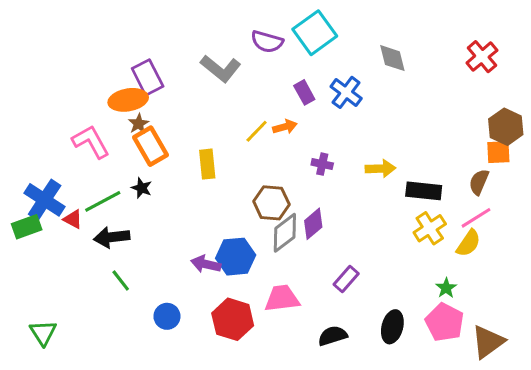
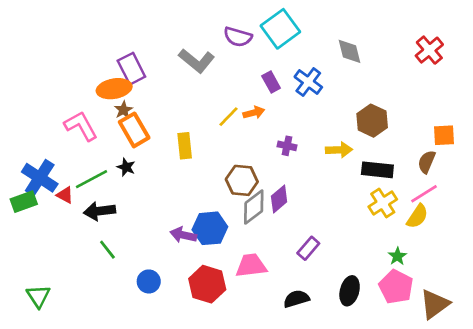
brown hexagon: (506, 127) -> (372, 121), moved

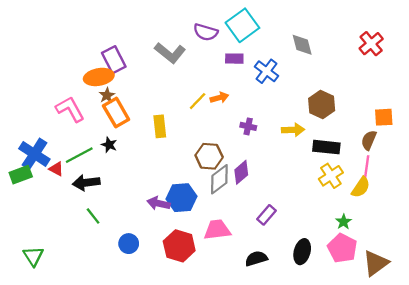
purple rectangle: (271, 82) -> (234, 59), moved, turned -60
pink line: (424, 194) -> (366, 168), turned -50

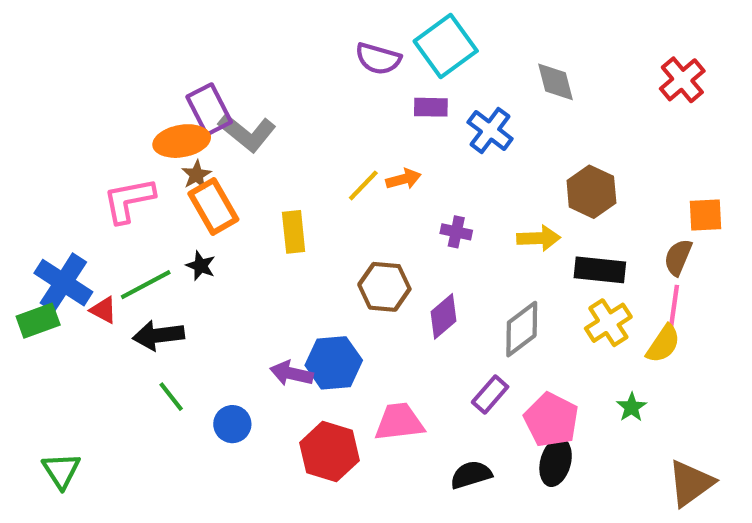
gray L-shape: (170, 53) -> (247, 133), moved
pink L-shape: (70, 109) -> (129, 200), turned -72
gray diamond: (219, 179) -> (522, 329), moved
blue circle: (129, 244) -> (232, 424), moved
pink pentagon: (342, 248) -> (551, 420), moved

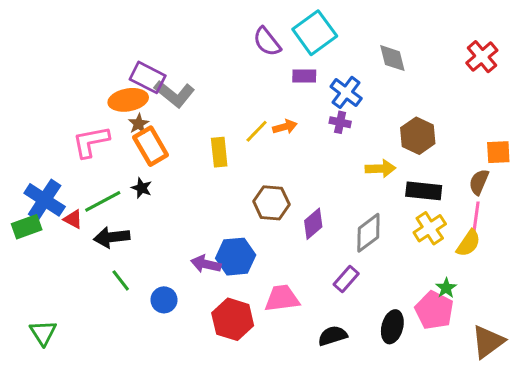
purple semicircle: (378, 59) -> (267, 42), turned 36
purple rectangle: (209, 109) -> (148, 77), turned -36
yellow rectangle: (294, 232) -> (219, 152), moved
purple cross: (456, 232) -> (340, 122), moved
pink pentagon: (551, 420) -> (434, 310), moved

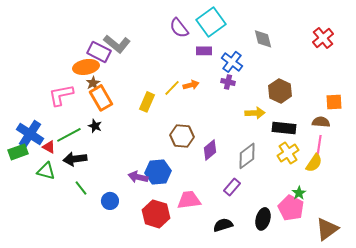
gray L-shape: (174, 94) -> (117, 44), moved
yellow rectangle: (219, 152) -> (147, 102), turned 30
brown semicircle: (479, 182) -> (321, 122), turned 72
green triangle: (43, 333) -> (46, 171), moved, turned -42

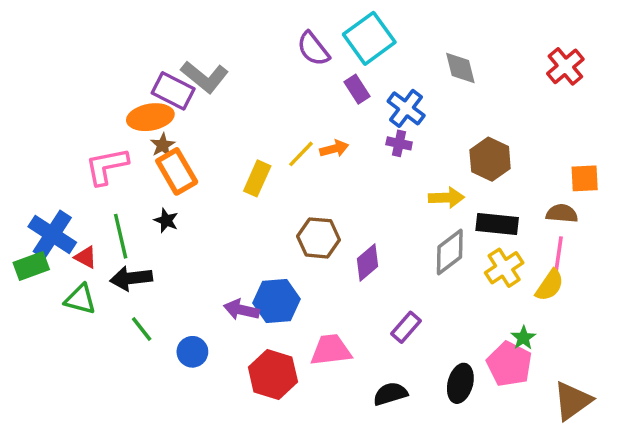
purple rectangle: (204, 51) -> (357, 89), turned 56
green line: (69, 135) -> (121, 236), turned -75
gray diamond: (247, 156) -> (450, 252), moved

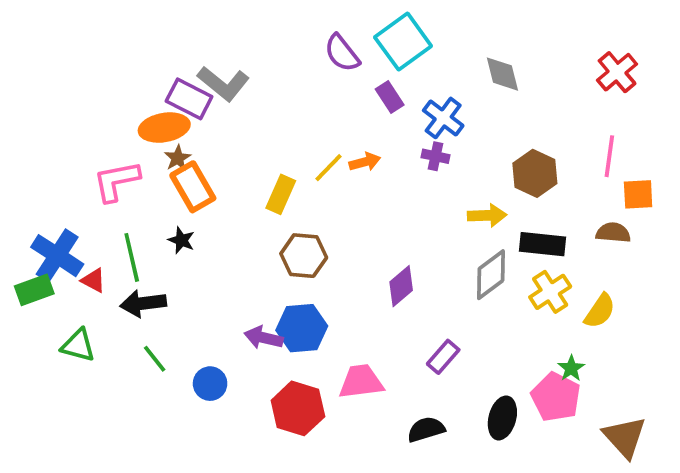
brown hexagon: (318, 238) -> (304, 256), moved
pink line: (558, 255) -> (609, 156), moved
green triangle: (80, 299) -> (78, 345), moved
brown triangle: (572, 401) -> (625, 437), turned -36

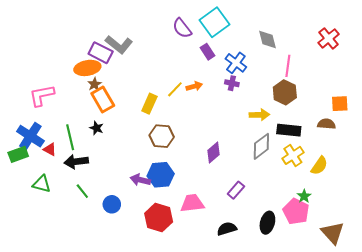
pink line: (609, 156) -> (288, 66), moved
pink L-shape: (116, 181) -> (42, 95), moved

